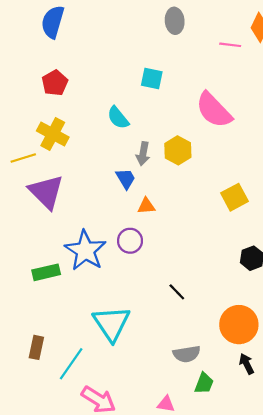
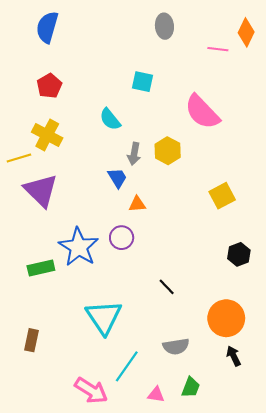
cyan line: (71, 364) -> (127, 366), moved
green trapezoid: (204, 383) -> (191, 387), moved

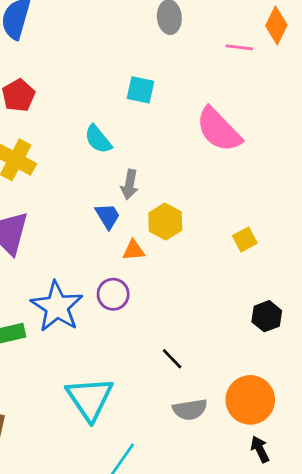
yellow hexagon: (168, 151) -> (165, 222), moved
yellow square: (222, 196) -> (245, 239), size x0.7
gray semicircle: (176, 346) -> (190, 409), moved

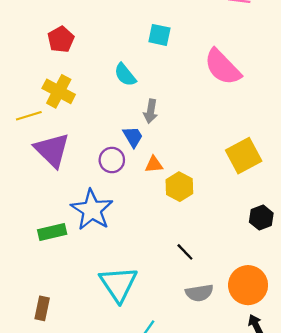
yellow hexagon: (165, 222) -> (179, 187), moved
yellow square: (245, 239) -> (244, 156), size x1.8
purple circle: (113, 294) -> (112, 160), moved

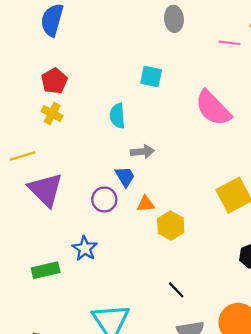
cyan semicircle: (125, 75) -> (117, 116), turned 35
yellow cross: (59, 91) -> (52, 114), moved, size x0.7
gray arrow: (151, 111) -> (142, 152), turned -105
blue star: (92, 210) -> (85, 248), size x0.6

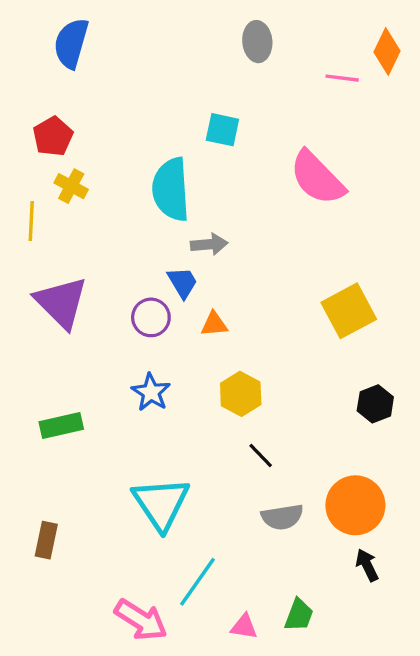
red pentagon: (54, 81) -> (53, 136), moved
cyan semicircle: (117, 116) -> (171, 189), size x1.6
yellow line: (23, 156) -> (31, 221), moved, turned -70
yellow hexagon: (171, 226) -> (241, 394), moved
blue star: (85, 248) -> (151, 392), moved

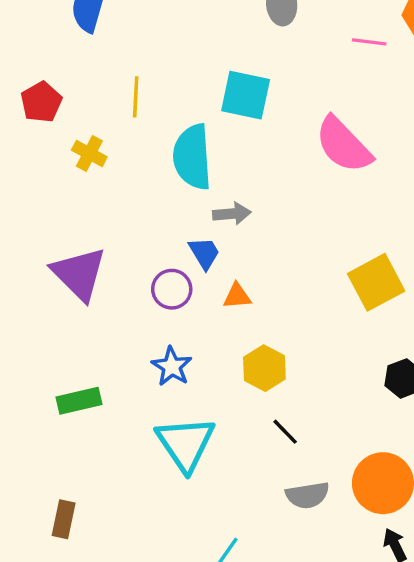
cyan square: (222, 130) -> (246, 95), size x1.4
red pentagon: (53, 136) -> (41, 102), moved
yellow line: (31, 221) -> (136, 97), moved
cyan triangle: (161, 504) -> (185, 444), moved

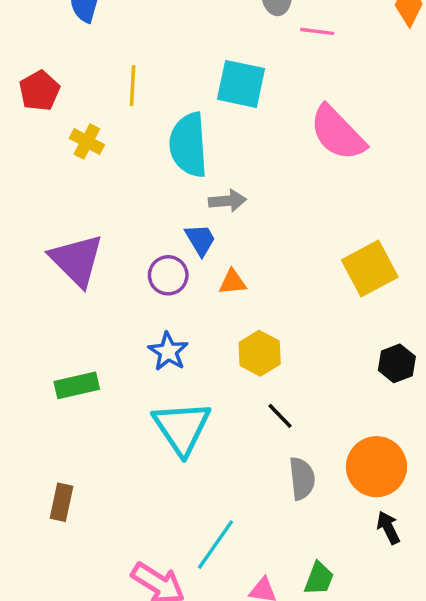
pink line: (369, 42) -> (317, 31), moved
gray semicircle: (307, 495) -> (302, 479), turned -87

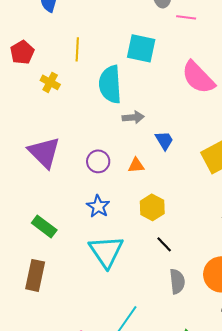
blue trapezoid: (200, 240) -> (164, 140), moved
green rectangle: (77, 385) -> (44, 226), turned 50
brown rectangle: (61, 502) -> (35, 275), moved, size x1.4

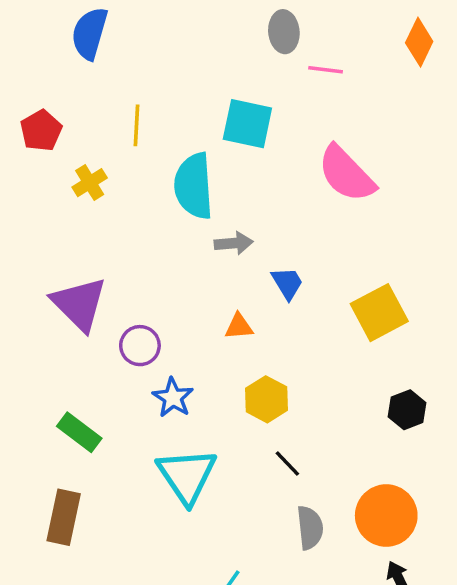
yellow cross: (50, 82) -> (90, 183), turned 30
purple circle: (98, 161) -> (140, 346), moved

